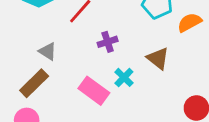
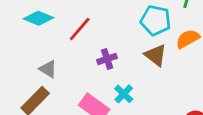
brown triangle: (158, 58) -> (156, 55), moved

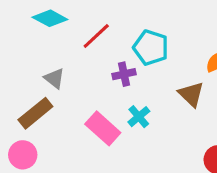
cyan pentagon: (156, 20) -> (151, 48), moved
brown triangle: (156, 55) -> (191, 94), moved

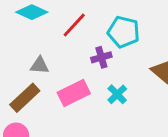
gray triangle: (54, 78) -> (40, 65), turned -30
pink rectangle: (103, 128) -> (74, 93), moved, turned -64

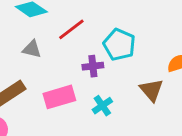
gray triangle: (40, 65) -> (32, 49), moved

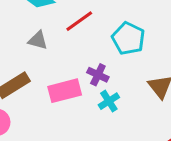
purple cross: (93, 66) -> (98, 75), moved, turned 30

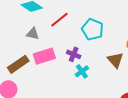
pink rectangle: (65, 91) -> (44, 56), moved

